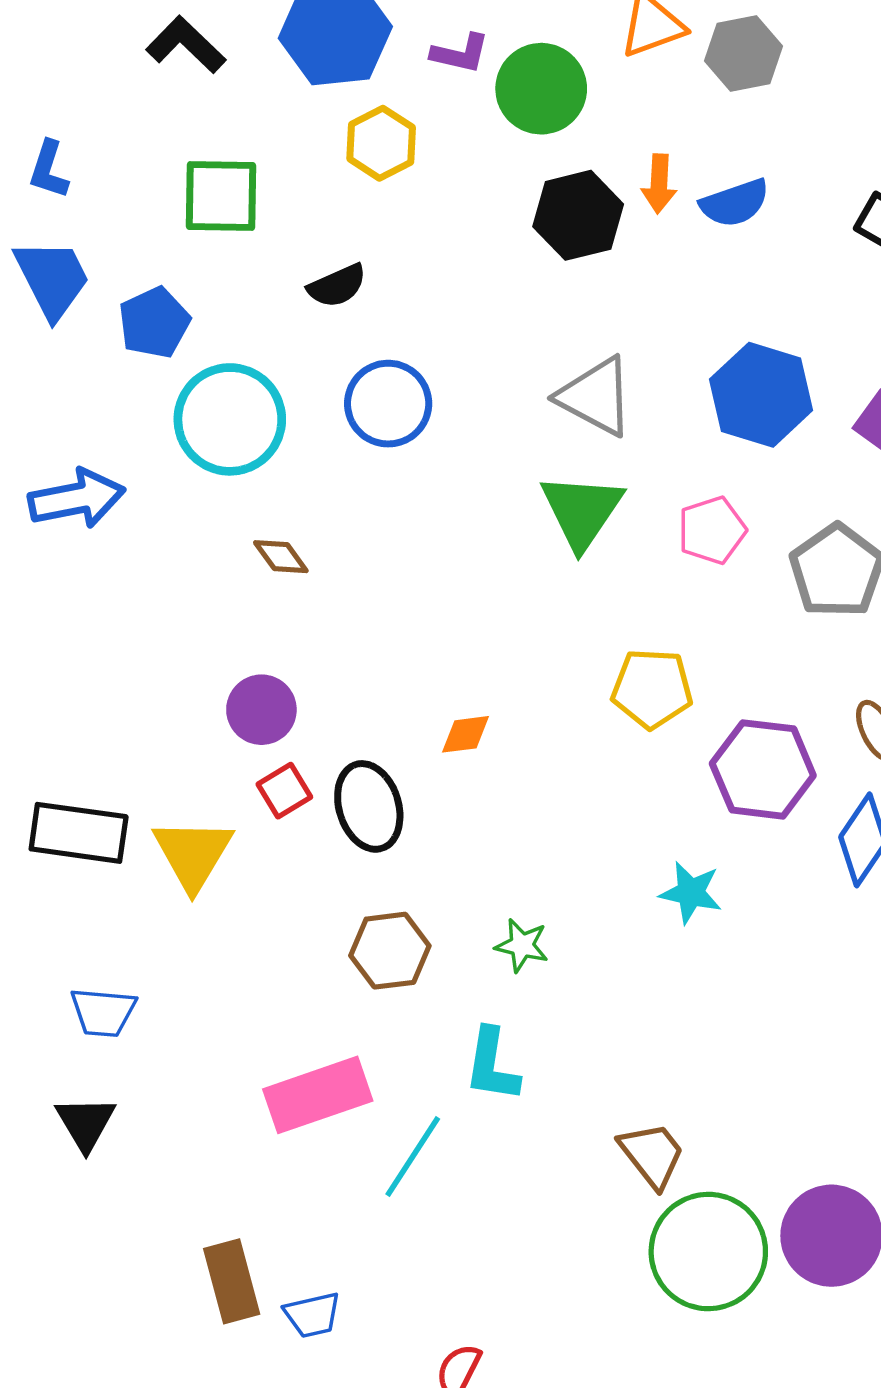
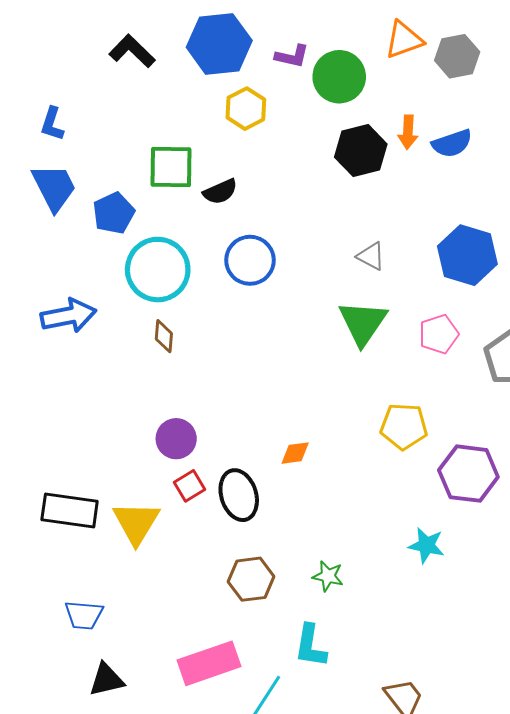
green square: (221, 196) -> (171, 167), moved
gray triangle: (596, 397) -> (371, 256), size x0.6
brown diamond: (281, 557) -> (164, 336), moved, turned 40
black triangle: (86, 1123) -> (106, 680), moved, turned 48

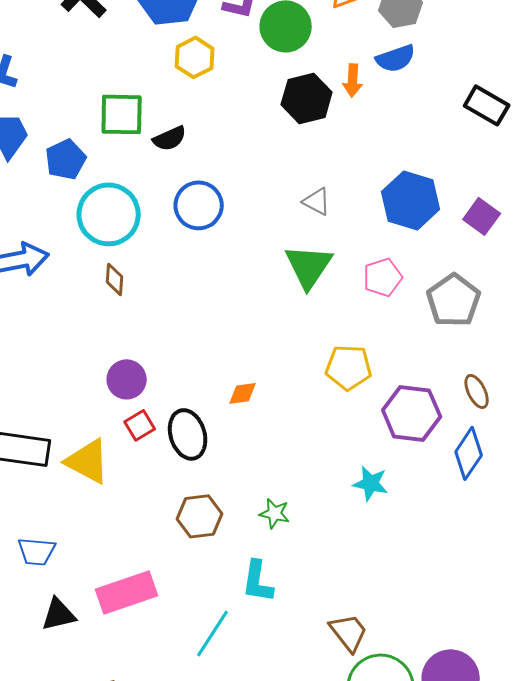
blue semicircle: (452, 143) -> (396, 58), moved
yellow triangle: (136, 523) -> (88, 461), turned -33
pink rectangle: (209, 663) -> (127, 592), moved

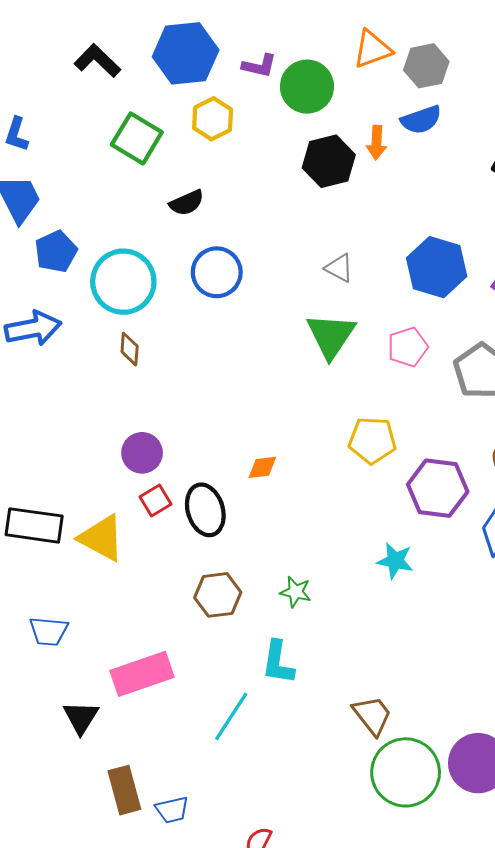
green square: (122, 114) -> (137, 138), moved, turned 30
blue pentagon: (66, 159) -> (56, 252), moved
black triangle: (59, 614) -> (81, 717), moved, turned -45

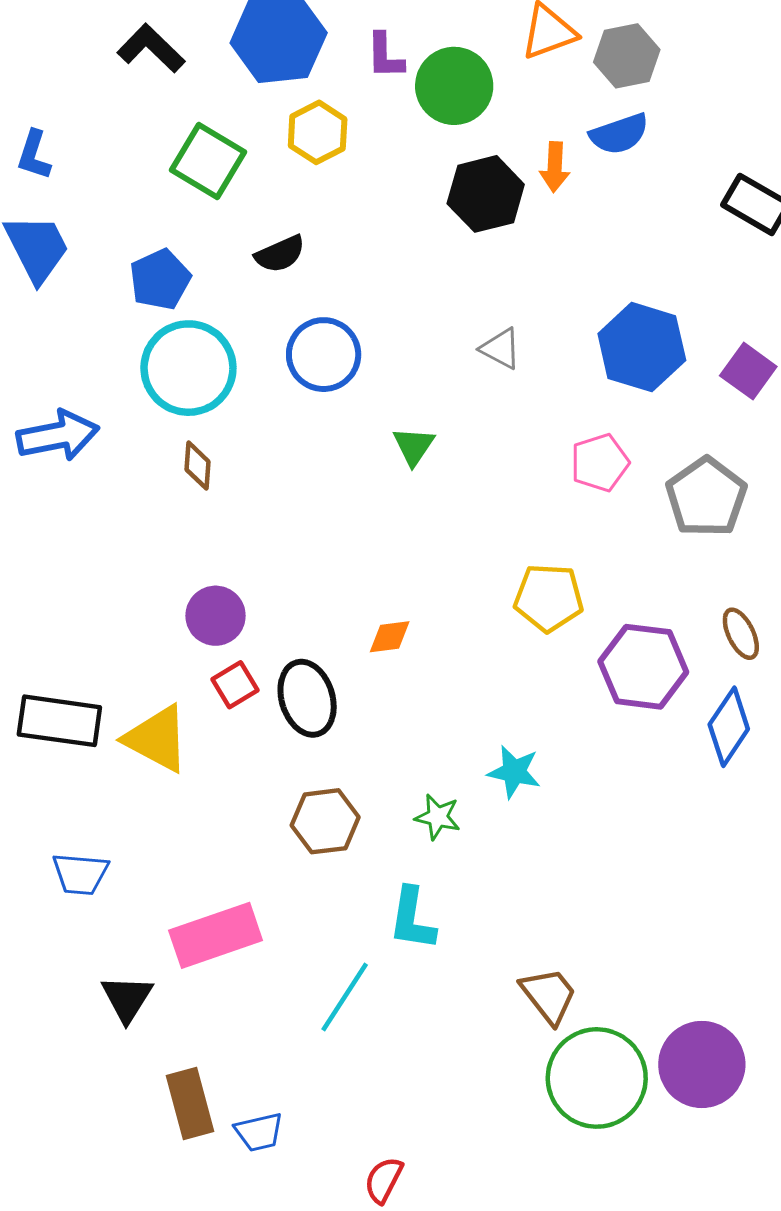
purple L-shape: (259, 66) -> (385, 56), turned 76
blue pentagon: (56, 252) -> (160, 280), moved
green triangle: (331, 336) -> (414, 446), moved, size x0.6
cyan star: (395, 561) -> (514, 772), moved

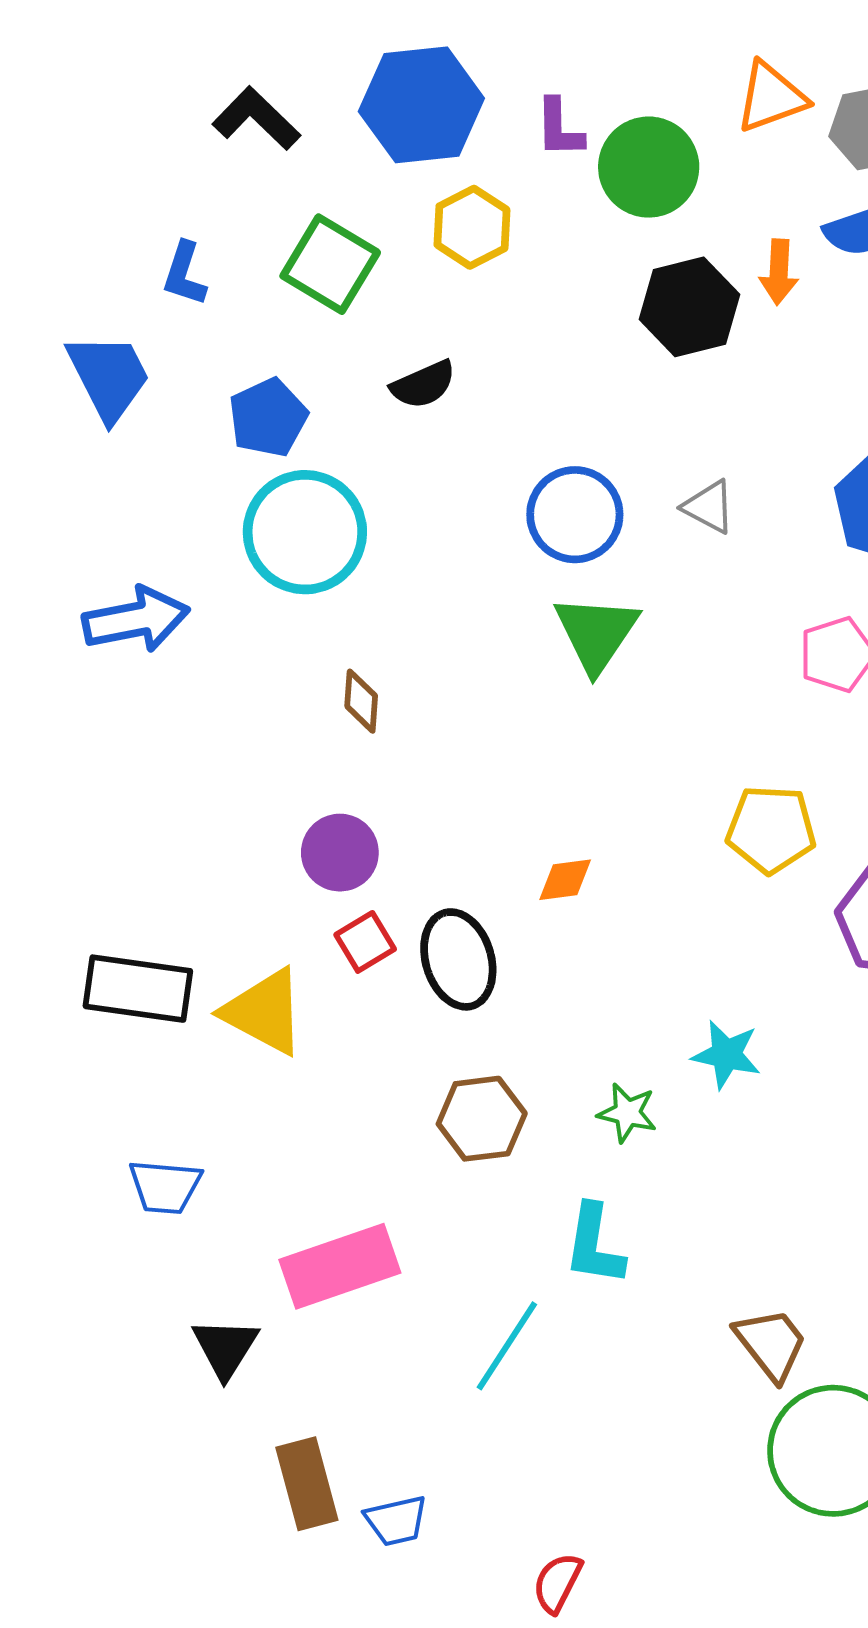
blue L-shape: (34, 155) -> (184, 274), moved
blue circle: (324, 355) -> (575, 515), moved
green triangle: (414, 446) -> (596, 633), size x1.6
brown diamond: (197, 466) -> (361, 701), moved

